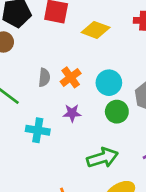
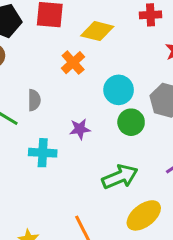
orange cross: (71, 77) -> (73, 63), moved
gray semicircle: (44, 78) -> (34, 100), moved

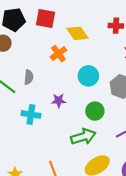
yellow diamond: (97, 31) -> (78, 33), turned 35
green circle: (131, 122) -> (95, 111), moved

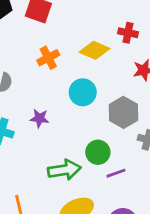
yellow diamond: (78, 33) -> (94, 50), moved, turned -40
green circle: (95, 111) -> (98, 152), moved

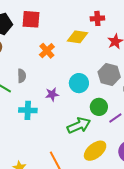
cyan circle: (83, 92) -> (79, 83), moved

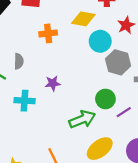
orange cross: (47, 51) -> (48, 33), turned 35
cyan circle: (79, 83) -> (100, 41), moved

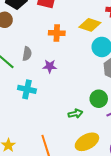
purple star: (53, 83) -> (50, 66), moved
green arrow: (82, 119) -> (75, 114), size x0.6

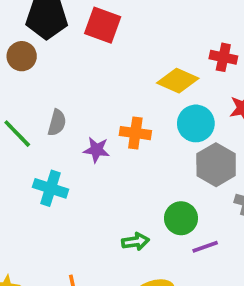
orange cross: (57, 33) -> (135, 133), moved

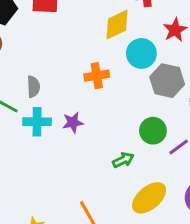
yellow diamond: (178, 81) -> (117, 25), turned -32
purple star: (97, 150) -> (73, 123), moved
cyan cross: (50, 188) -> (37, 122), moved

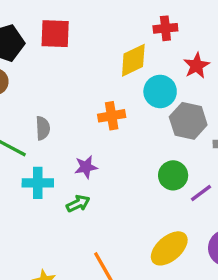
cyan cross: (37, 122) -> (38, 183), moved
green arrow: (123, 160) -> (78, 204), moved

